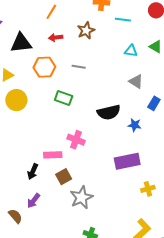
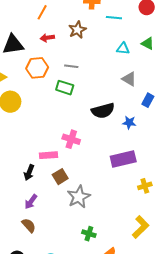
green rectangle: (64, 98) -> (65, 88), moved
brown semicircle: (15, 216) -> (29, 225), moved

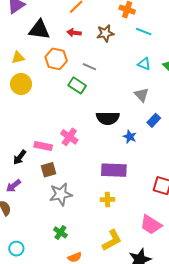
yellow cross: (145, 186) -> (107, 200), moved

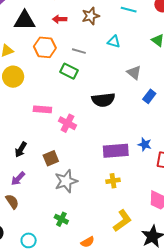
cyan triangle: (144, 64) -> (114, 42), moved
blue star: (130, 137) -> (145, 144), moved
pink rectangle: (43, 146) -> (42, 109), moved
green cross: (60, 232) -> (61, 219), moved

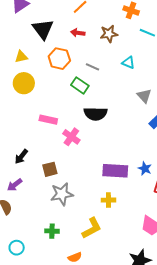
black triangle: (25, 21) -> (43, 29), turned 45
black semicircle: (103, 100) -> (95, 114), moved
green cross: (61, 219) -> (52, 231), turned -32
yellow L-shape: (122, 221) -> (92, 228), moved

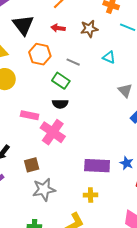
black semicircle: (95, 114) -> (60, 104), moved, size x0.7
pink cross: (71, 137) -> (53, 132), size x1.4

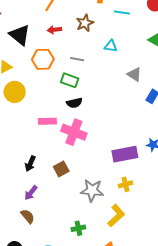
gray star: (44, 189) -> (92, 190), moved, turned 30

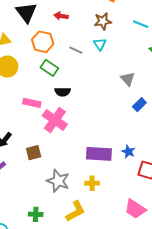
cyan line: (122, 12) -> (141, 24), moved
brown star: (85, 23) -> (103, 21), moved
cyan triangle: (111, 46) -> (100, 44), moved, turned 32
green rectangle: (70, 80) -> (49, 68), moved

